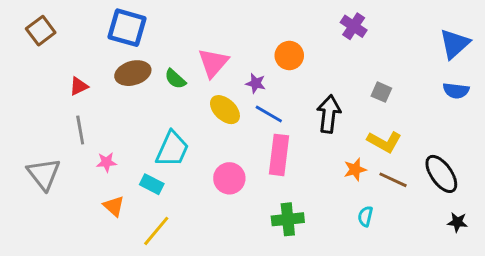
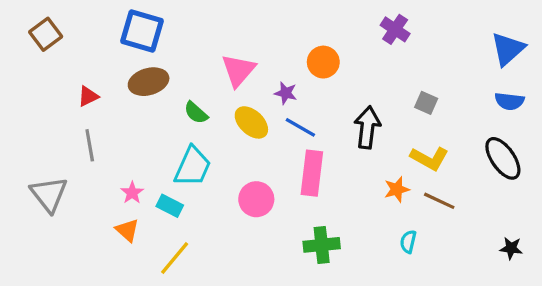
green semicircle: (175, 79) -> (196, 113), moved
pink star: (107, 162) -> (132, 193), moved, turned -30
black ellipse: (441, 174) -> (503, 158), moved

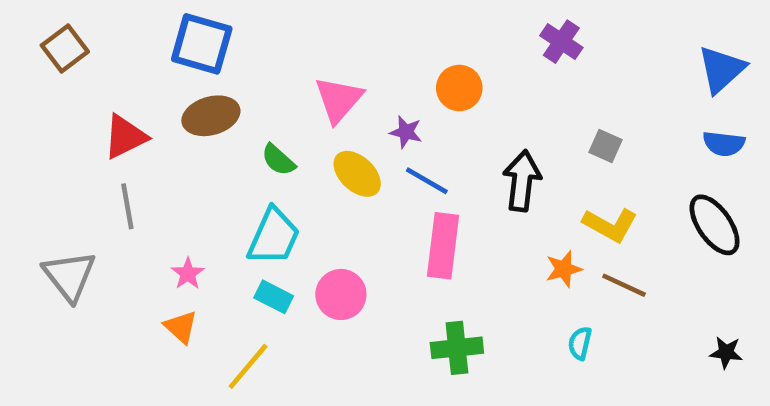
red triangle: (88, 96) -> (125, 137), size x1.5
pink circle: (256, 199) -> (341, 294), moved
cyan rectangle: (170, 206) -> (274, 297), moved

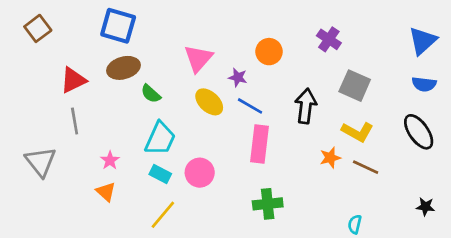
purple cross: (561, 42) -> (329, 39), moved
gray square: (605, 146) -> (355, 86), size x1.6
green semicircle: (278, 160) -> (151, 94), moved
cyan semicircle: (580, 343) -> (355, 224), moved
yellow line: (248, 366) -> (163, 215), moved

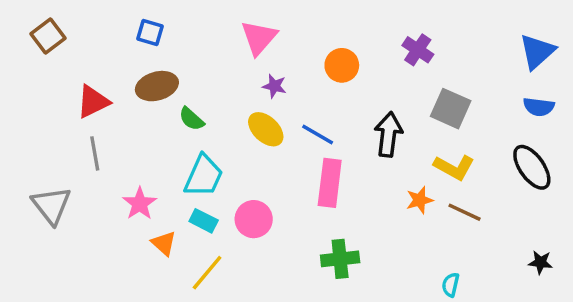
blue square: (118, 26) -> (150, 33), size x0.6
pink triangle: (198, 58) -> (259, 38), moved
purple star: (238, 77) -> (274, 86), moved
pink star: (110, 160) -> (140, 204), size x1.4
orange triangle: (106, 192) -> (164, 243), moved

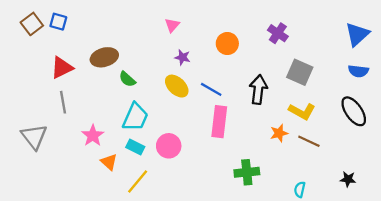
blue square: (150, 33) -> (58, 22), moved
pink triangle: (259, 38) -> (172, 25), size x0.6
green cross: (340, 259) -> (247, 172), moved
black star: (540, 262) -> (348, 179), moved

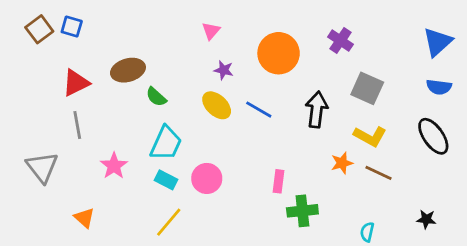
orange circle: (227, 44) -> (279, 53), size x1.5
pink rectangle: (219, 122) -> (279, 181), moved, size x0.6
orange triangle: (109, 162) -> (84, 218), moved

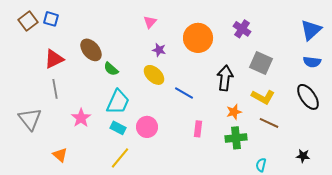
brown ellipse: (128, 70) -> (91, 50), turned 65
blue line: (259, 110) -> (184, 93), moved
orange star: (342, 163) -> (234, 112), moved
green cross: (302, 211) -> (236, 138), moved

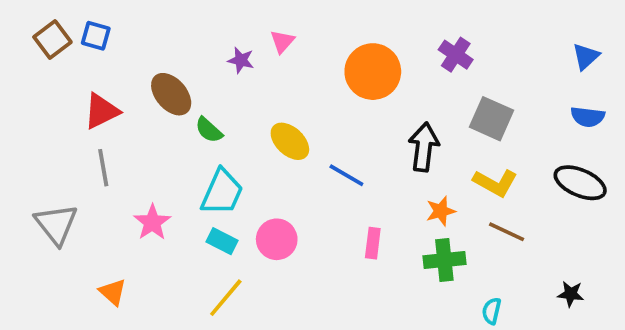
blue triangle: (311, 30) -> (586, 56), size x0.7
purple star: (159, 50) -> (241, 60), moved
black ellipse: (308, 97) -> (580, 183), turned -32

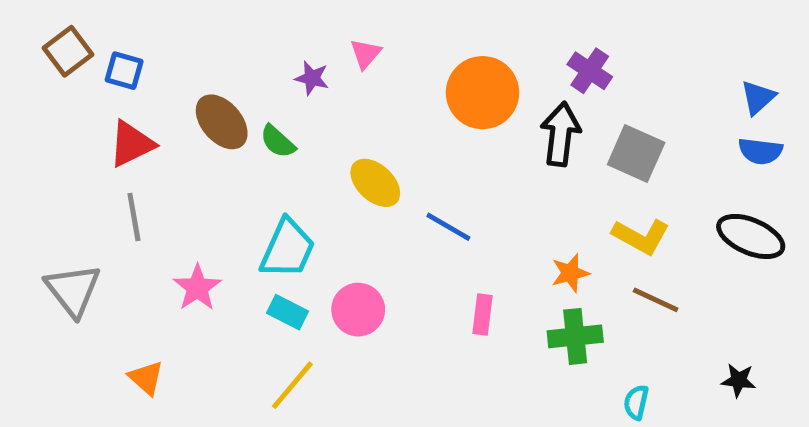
blue square: (96, 36) -> (124, 71), moved
blue triangle: (586, 56) -> (758, 98), moved
green semicircle: (209, 130) -> (278, 141), moved
black arrow: (424, 147) -> (561, 134), moved

